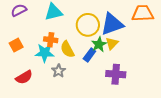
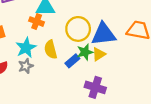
orange cross: (51, 40) -> (37, 22), moved
cyan star: (45, 53) -> (26, 48), turned 30
gray star: (59, 71) -> (26, 66), moved

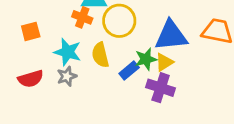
yellow circle: (78, 29) -> (119, 21), moved
cyan star: (26, 48) -> (68, 52), turned -30
purple cross: (95, 87) -> (161, 88), moved

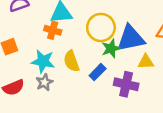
yellow circle: (119, 21) -> (101, 27), moved
green star: (146, 59) -> (111, 48), moved
yellow triangle: (164, 62) -> (146, 62), moved, turned 35

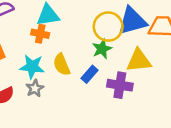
yellow circle: (101, 27) -> (108, 27), moved
blue triangle: (131, 38) -> (132, 21), moved
yellow triangle: (146, 62) -> (139, 61), size x1.5

